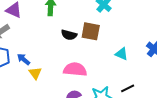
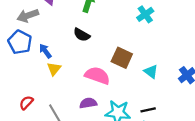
brown square: (91, 31) -> (122, 58), moved
black semicircle: (69, 35) -> (82, 35), moved

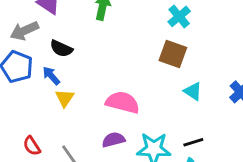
black semicircle: (82, 35) -> (61, 49), moved
brown square: (122, 58) -> (173, 54), moved
red semicircle: (26, 103) -> (32, 146), turned -72

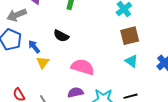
black semicircle: (61, 49) -> (61, 36), moved
brown square: (173, 54) -> (130, 36), moved, turned -36

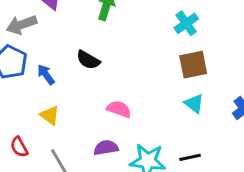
yellow triangle: (43, 62) -> (50, 115), moved, turned -32
pink semicircle: (83, 67) -> (119, 109), size x0.7

